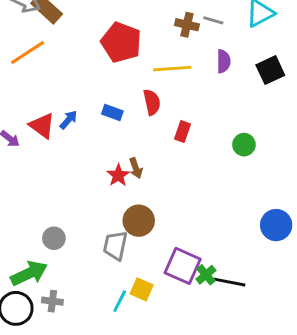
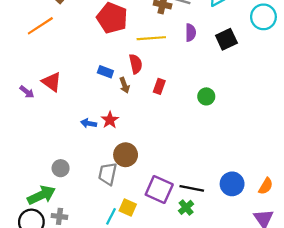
blue arrow: (69, 120) -> (89, 123), moved, turned -120
brown arrow: (136, 168) -> (124, 85), moved
blue circle: (276, 225) -> (232, 184), moved
green cross: (206, 275) -> (186, 207), moved
black line: (229, 282) -> (192, 188), moved

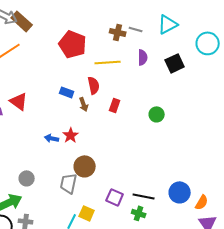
orange semicircle: (266, 186) -> (202, 202), moved
purple square: (159, 189) -> (115, 197), size x0.7
green cross: (186, 207) -> (139, 213), turned -32

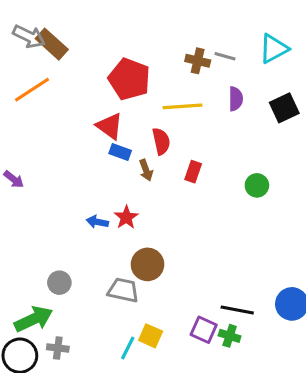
red triangle: (19, 101) -> (110, 126), moved
gray trapezoid: (69, 183) -> (123, 290), turned 90
purple square: (115, 197) -> (204, 330), moved

